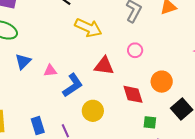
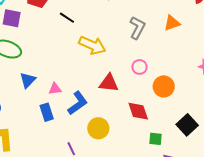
orange circle: (162, 82) -> (164, 86), moved
blue rectangle: (38, 126) -> (47, 112), moved

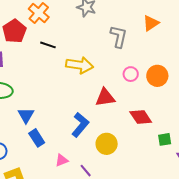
orange circle: (164, 86) -> (157, 76), moved
pink triangle: (55, 89) -> (62, 160), moved
blue rectangle: (47, 112) -> (37, 138), moved

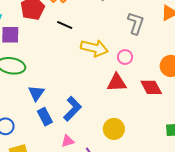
pink circle: (131, 74) -> (125, 57), moved
red diamond: (141, 117) -> (151, 87), moved
blue L-shape: (80, 125) -> (72, 109), moved

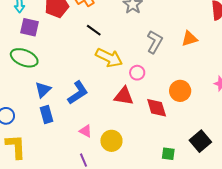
black line: (65, 25) -> (94, 30), moved
blue L-shape: (72, 109) -> (78, 93), moved
pink triangle: (68, 141) -> (86, 131), moved, turned 32

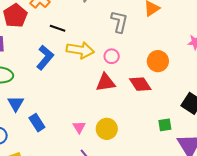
blue triangle: (43, 90) -> (16, 104), moved
blue L-shape: (78, 93) -> (45, 58), moved
pink triangle: (86, 131) -> (79, 127), turned 48

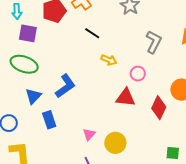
yellow arrow: (80, 50) -> (109, 60), size x0.6
blue L-shape: (45, 58) -> (65, 86), moved
red diamond: (140, 84) -> (159, 108), turned 45

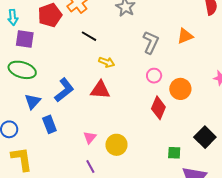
pink circle: (138, 74) -> (154, 76), moved
red triangle: (126, 98) -> (100, 90), moved

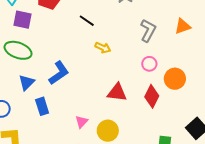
red triangle: (100, 90) -> (117, 92), moved

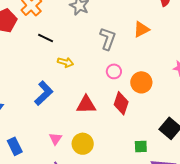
blue L-shape: (59, 73) -> (44, 93), moved
blue rectangle: (42, 106) -> (15, 146), moved

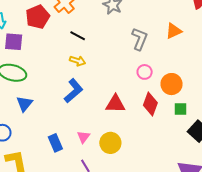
yellow arrow: (66, 62) -> (78, 61), moved
blue rectangle: (15, 146) -> (55, 143), moved
green square: (141, 146) -> (180, 109), moved

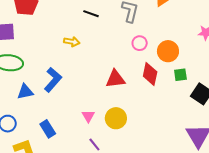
black line: (78, 36) -> (91, 14), moved
blue L-shape: (73, 91) -> (53, 80), moved
blue triangle: (24, 104) -> (25, 92), turned 48
blue rectangle: (55, 143) -> (48, 129), moved

